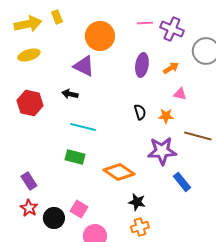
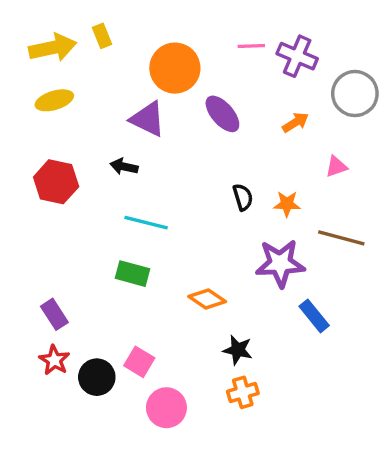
purple ellipse: (142, 65) -> (222, 114), moved, turned -50
pink triangle: (180, 94) -> (336, 167), moved, turned -32
orange diamond: (119, 172) -> (207, 299), size x0.7

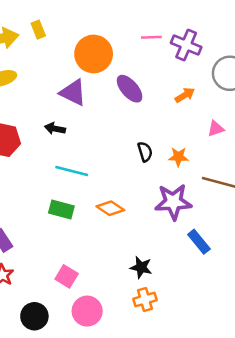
orange diamond: (207, 299) -> (110, 208), moved
black circle: (97, 377) -> (34, 316), moved

